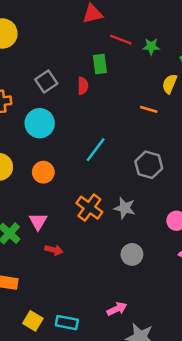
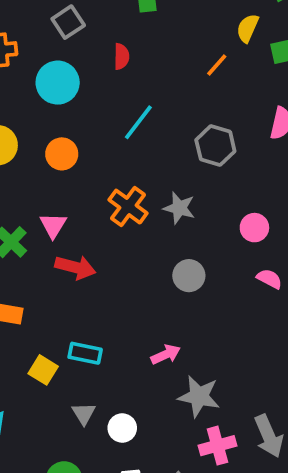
red semicircle: (83, 86) -> (121, 56), moved
orange line: (149, 109) -> (217, 65), turned -66
red arrow: (54, 250) -> (75, 267), size x1.5
cyan rectangle: (67, 323) -> (85, 353), moved

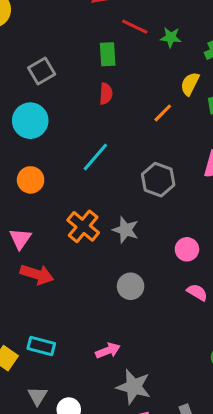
red semicircle: (121, 56) -> (106, 94), moved

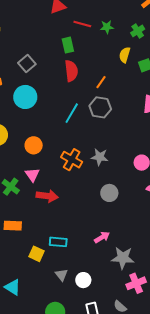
red semicircle: (106, 94) -> (71, 71), size x1.5
orange line: (163, 113) -> (101, 82), moved
orange circle: (31, 180) -> (34, 145), moved
gray hexagon: (158, 180) -> (100, 107), moved

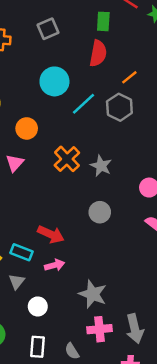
cyan circle: (25, 97) -> (54, 81), moved
red arrow: (47, 196) -> (51, 234), moved
pink arrow: (102, 237) -> (55, 265), moved
gray triangle: (61, 275) -> (17, 282), moved

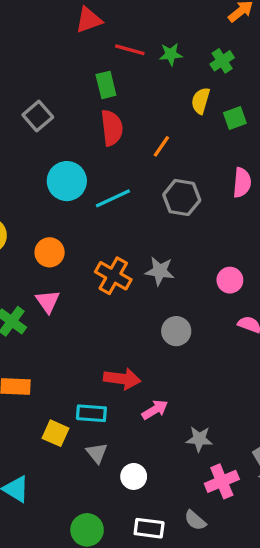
cyan line: (84, 104) -> (113, 198), turned 35
gray hexagon: (119, 107) -> (182, 197), moved
pink arrow: (55, 265) -> (155, 410), moved
gray star: (93, 294) -> (199, 439), size x0.7
white rectangle: (37, 347) -> (149, 528), turned -70

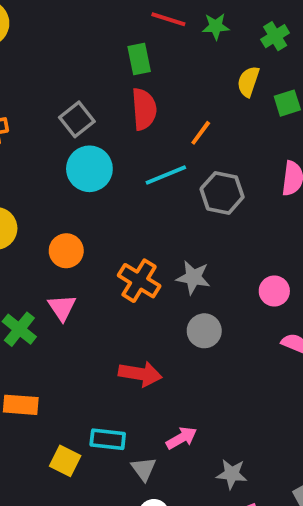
gray square: (38, 116) -> (77, 119), moved
cyan line: (113, 198) -> (166, 175), moved
gray circle: (176, 331) -> (204, 331), moved
red arrow: (122, 379) -> (140, 374), moved
gray triangle: (97, 453) -> (144, 469), moved

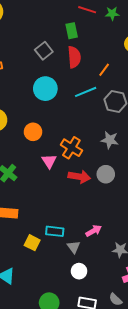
gray square: (77, 119) -> (44, 51), moved
gray star: (193, 277) -> (110, 140), moved
pink triangle: (62, 308) -> (49, 161), moved
red arrow: (140, 374) -> (79, 177), moved

